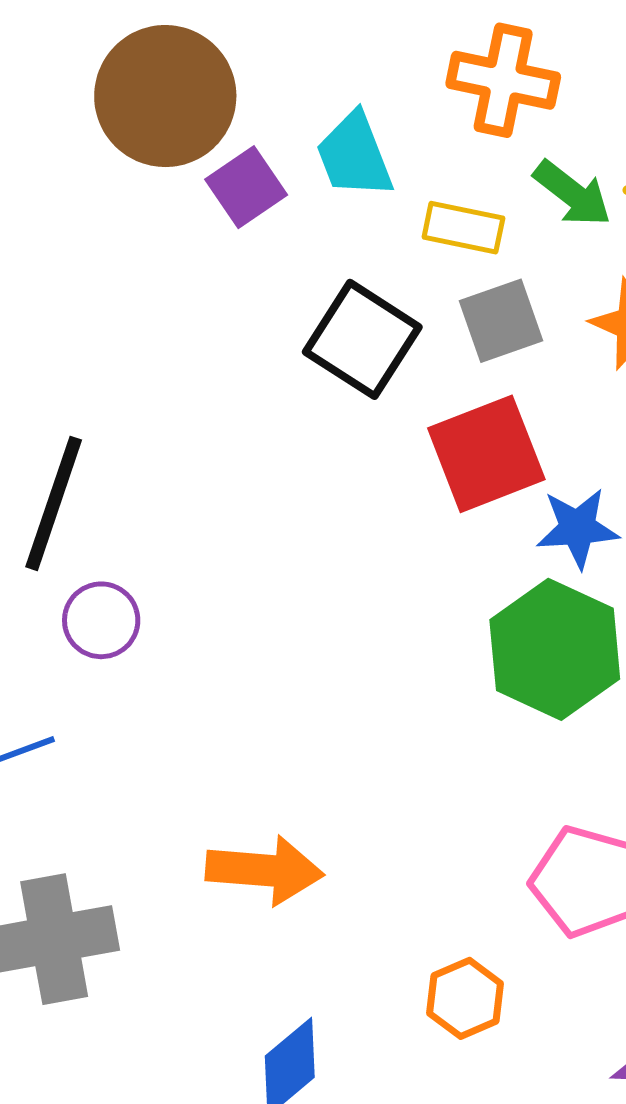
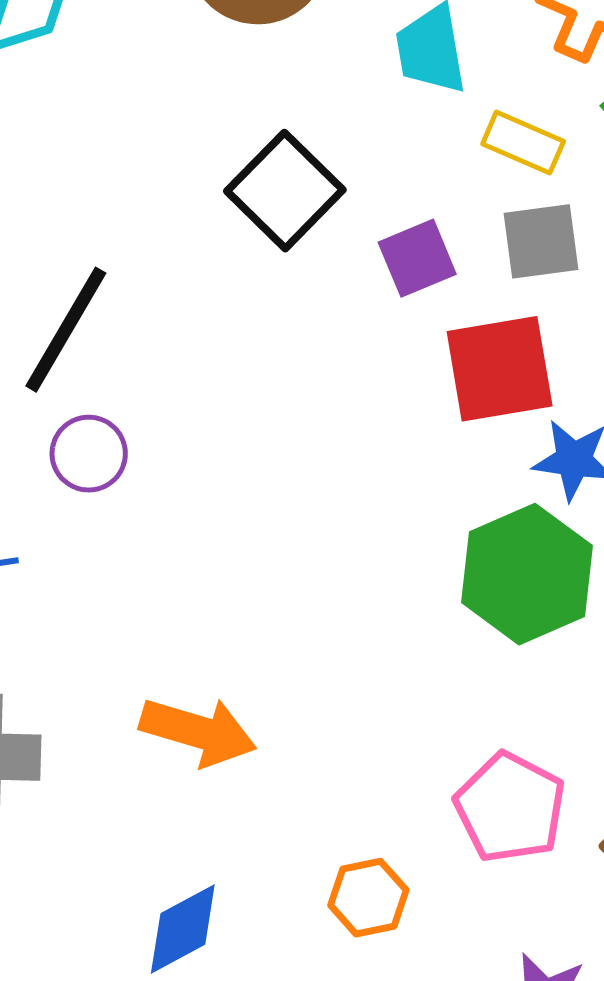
purple square: (246, 187) -> (417, 258), moved
black square: (362, 339) -> (285, 191), moved

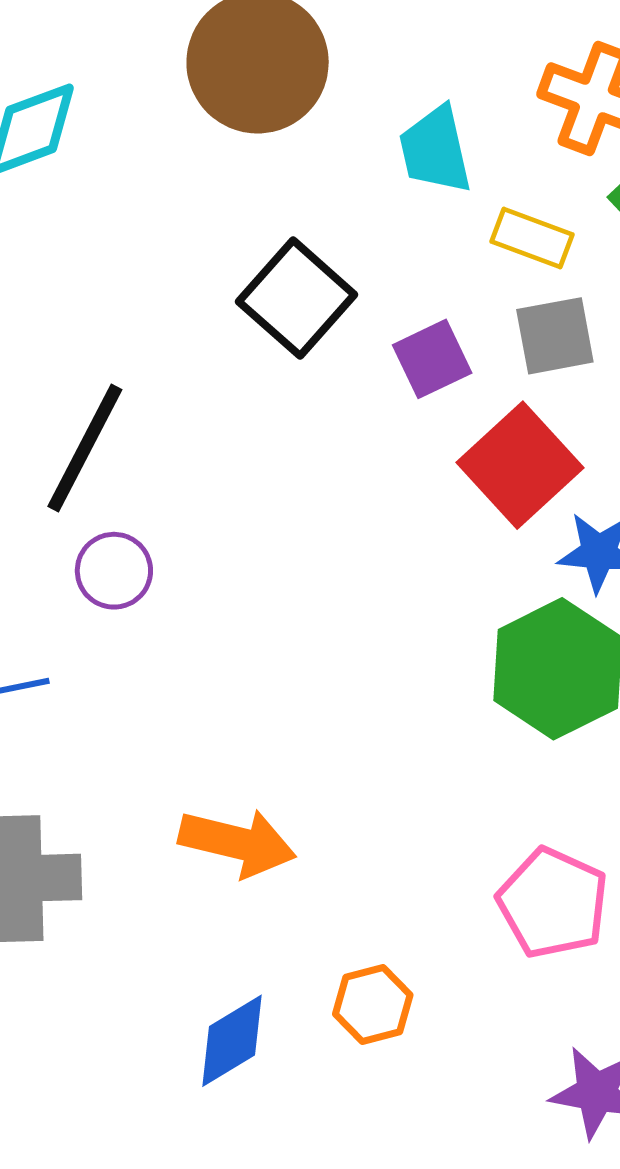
red square: (500, 369) -> (520, 465), turned -30
orange hexagon: (368, 898) -> (373, 1004), moved

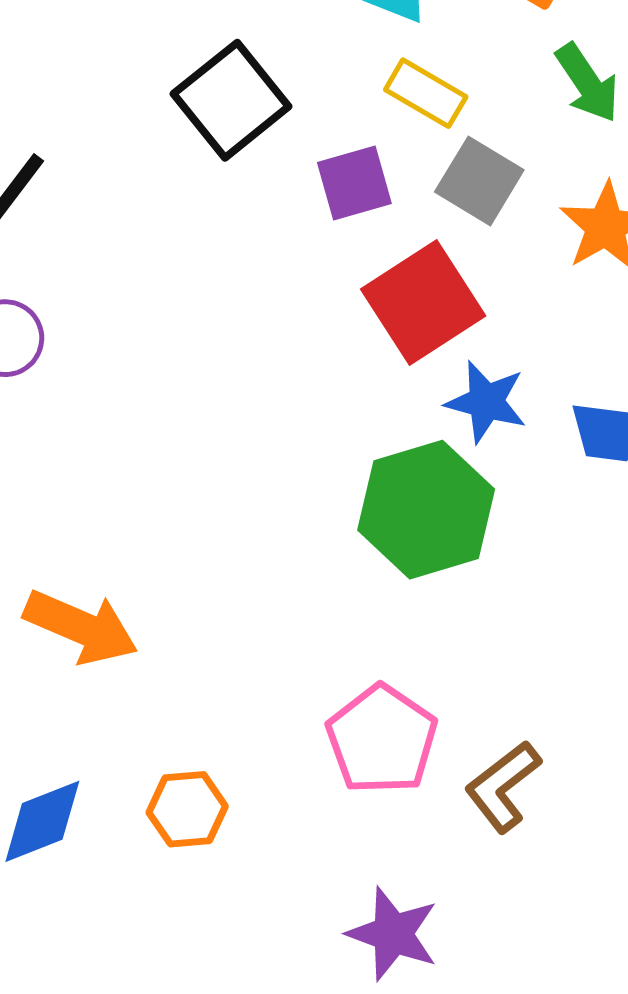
yellow rectangle: (532, 238) -> (426, 93), moved
gray square: (555, 336) -> (479, 181), turned 32

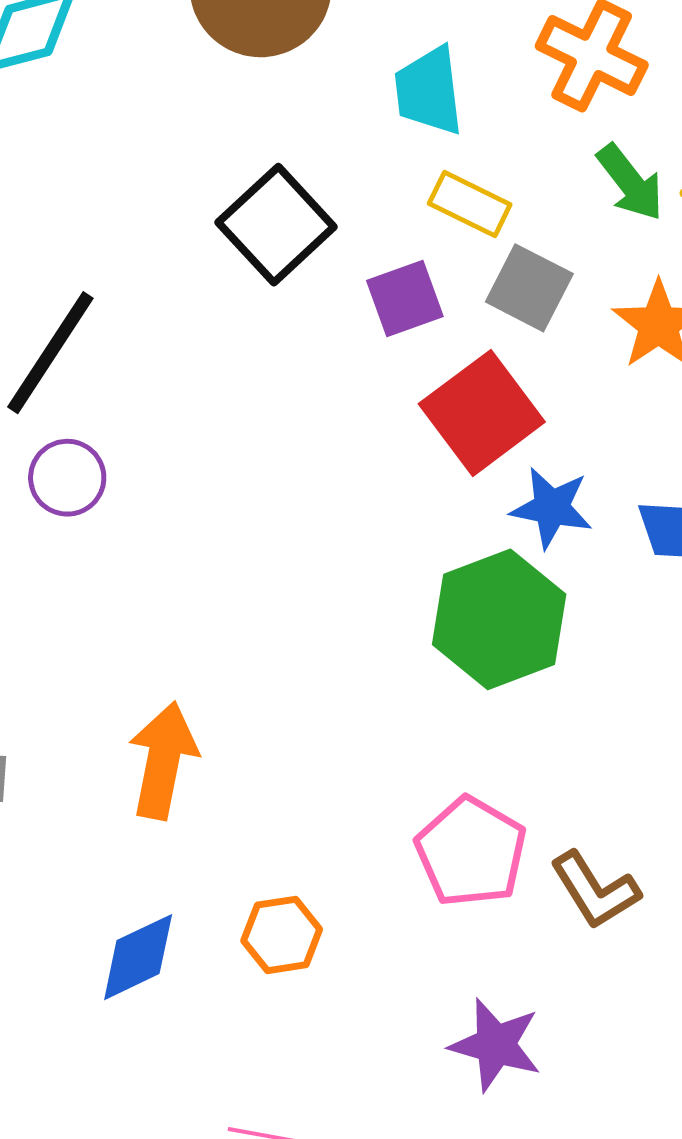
orange arrow: (81, 627) -> (163, 761), turned -98
brown L-shape: (503, 786) -> (595, 890), turned -80

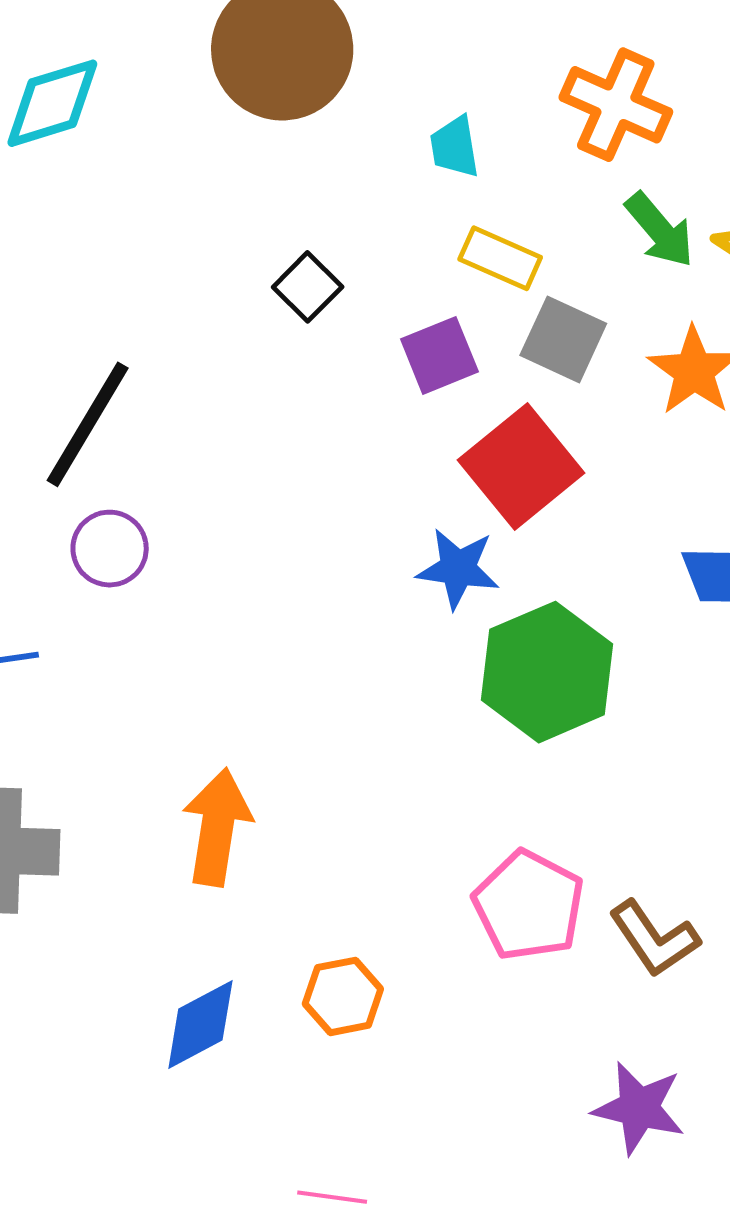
cyan trapezoid: (429, 91) -> (455, 147), size x0.7
black square: (276, 225) -> (308, 287), size x0.6
blue star: (551, 508) -> (458, 569), moved
purple star: (496, 1045) -> (639, 1108), moved

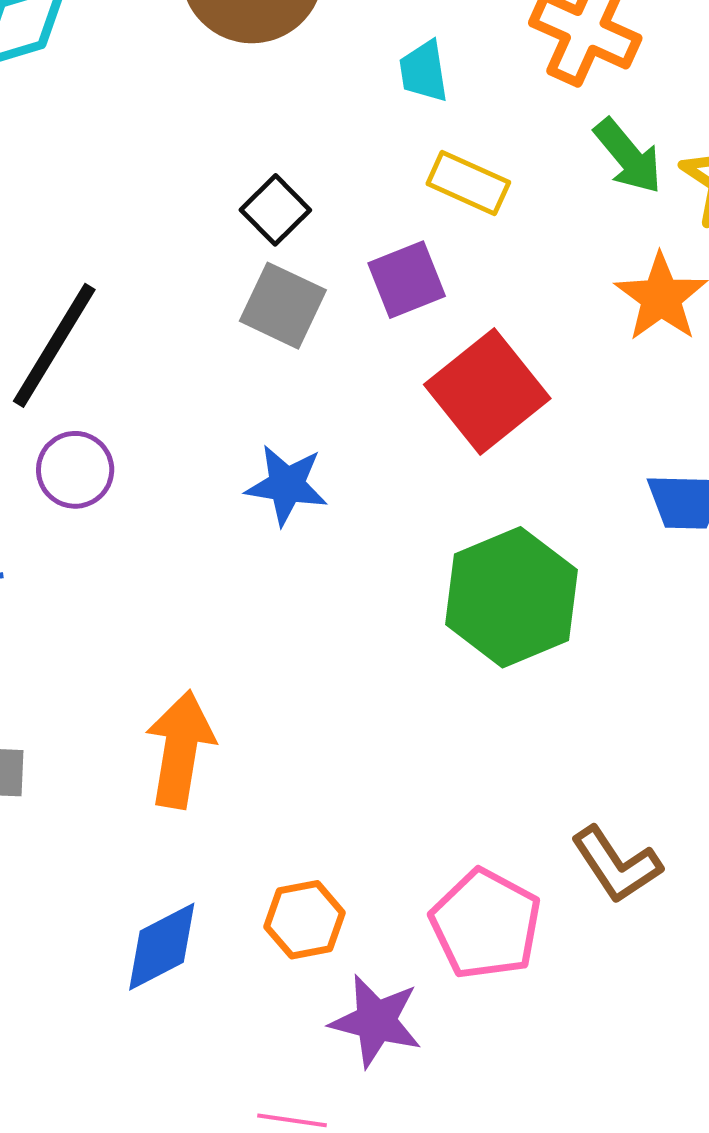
gray square: (563, 339) -> (283, 306), moved
blue star: (458, 569) -> (287, 485), moved
pink pentagon: (529, 905) -> (486, 924), moved
purple star: (639, 1108) -> (376, 1021), moved

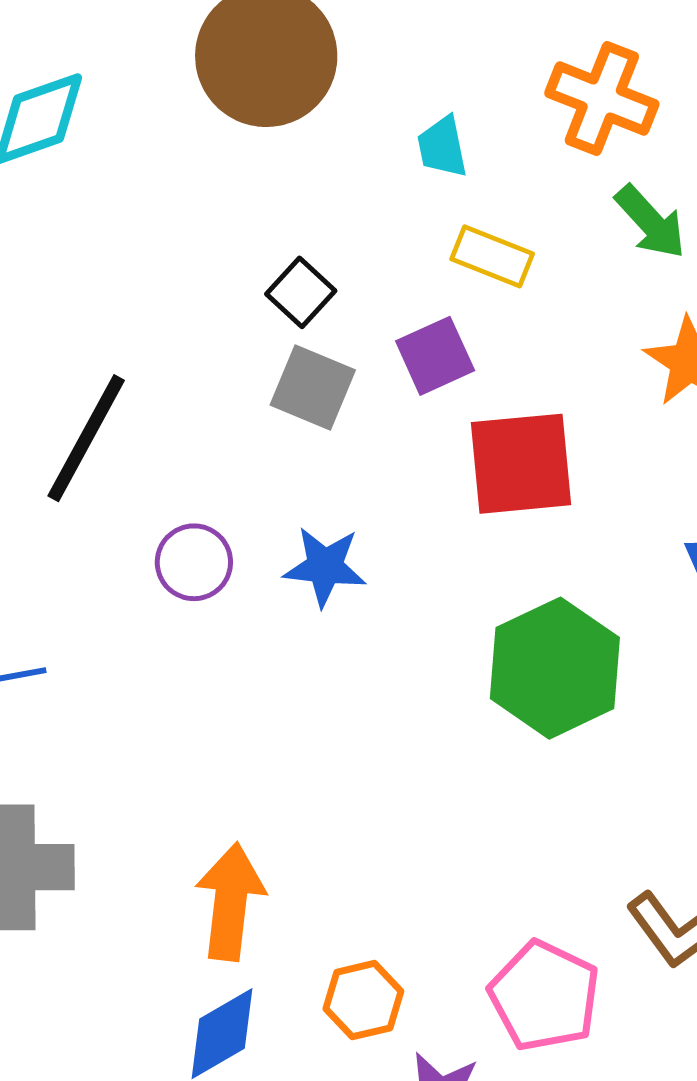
red square: (487, 391) -> (521, 464), turned 36
purple circle: (75, 470) -> (194, 562), moved
orange arrow: (180, 749) -> (230, 902), moved

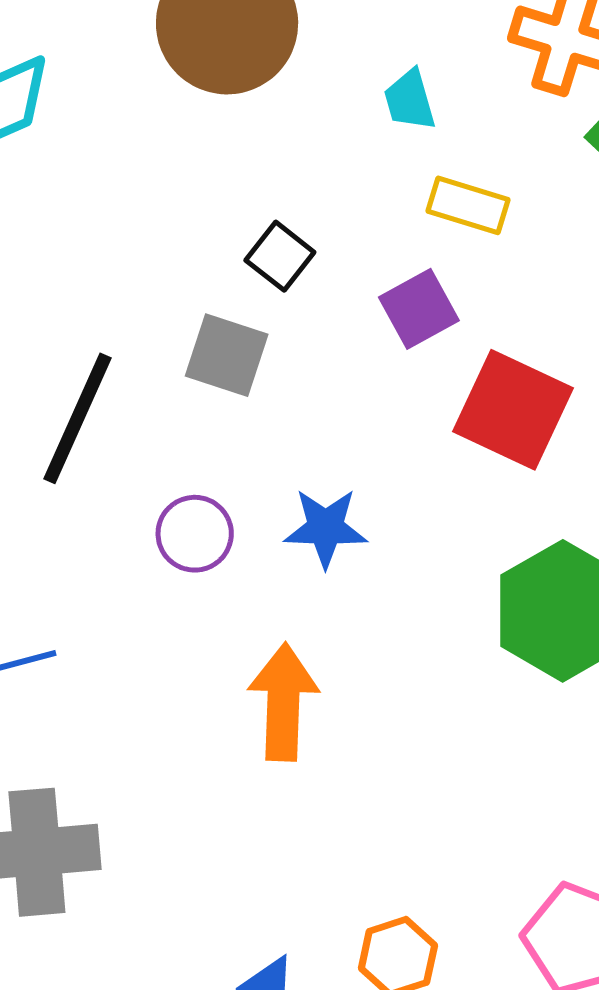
gray square: (313, 387) -> (227, 355), moved
red square: (521, 464) -> (513, 410), turned 35
orange arrow: (230, 902) -> (283, 702), moved

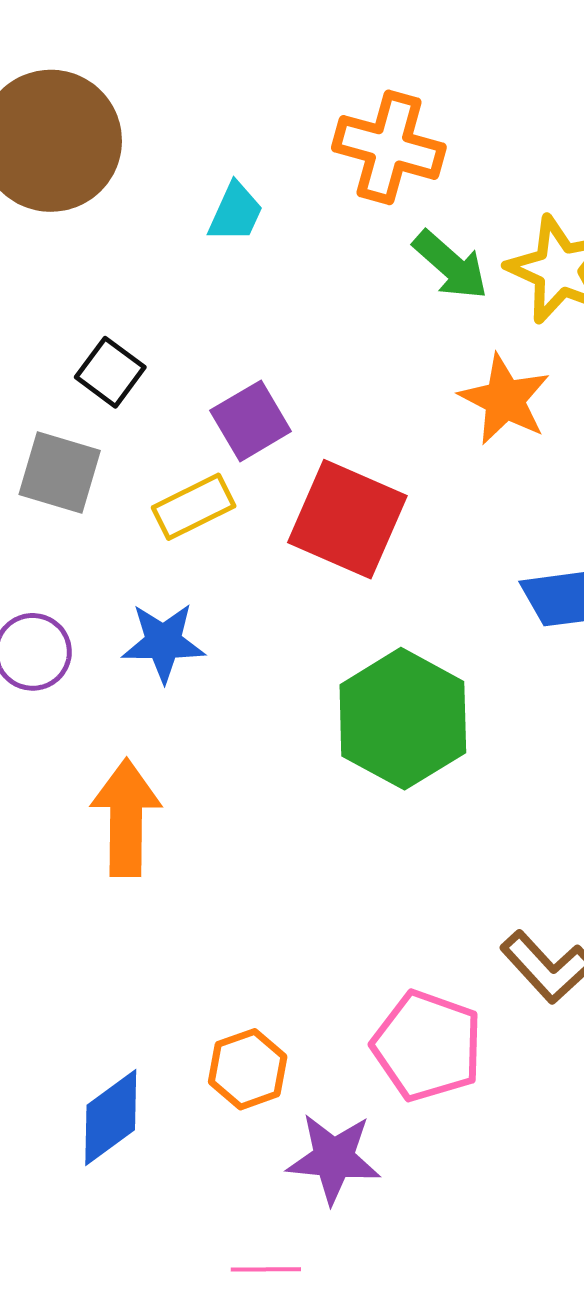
cyan trapezoid: (410, 100) -> (235, 212), turned -138
yellow rectangle: (468, 205) -> (194, 507), moved, turned -42

